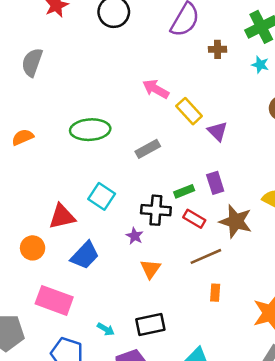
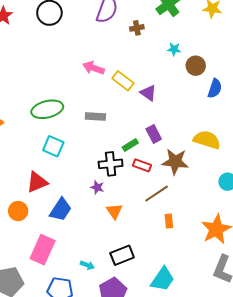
cyan star: (260, 65) -> (174, 49), moved
gray rectangle: (148, 149) -> (95, 116), turned 42
cyan square: (102, 196) -> (53, 146), moved
pink rectangle: (54, 300) -> (43, 250), turned -76

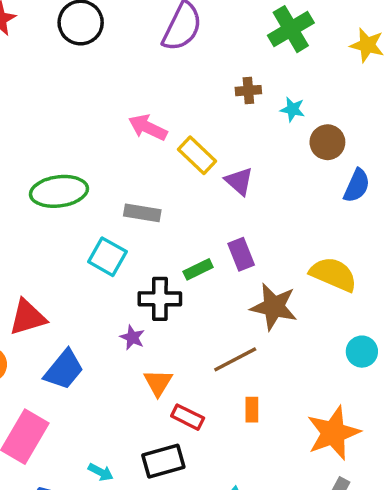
brown cross: (137, 28) -> (248, 91), moved
cyan square: (53, 146) -> (107, 257), moved
red rectangle: (142, 165) -> (188, 417), moved

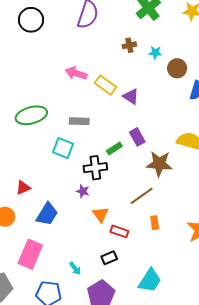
red triangle: (28, 317) -> (23, 188), size x0.7
black rectangle: (163, 461) -> (109, 258), size x0.7
cyan arrow: (101, 472) -> (75, 268), turned 32

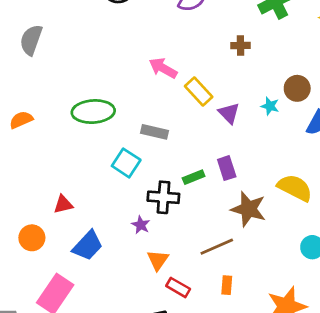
cyan star: (155, 53) -> (270, 106), moved

